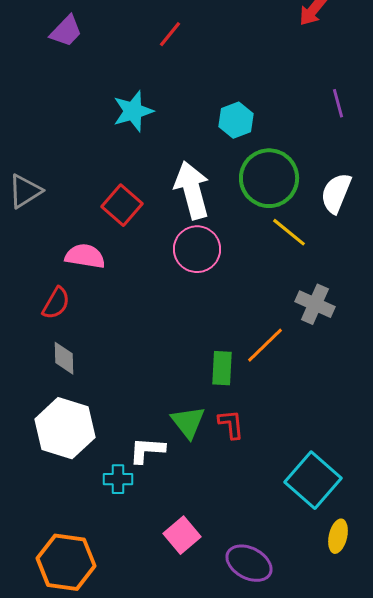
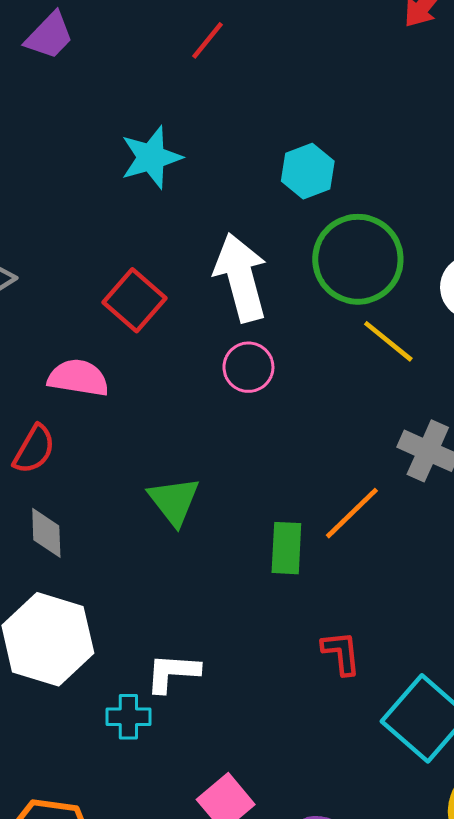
pink circle: (197, 249) -> (248, 367), size x0.7
green triangle: (188, 422) -> (174, 501), moved
red L-shape: (231, 424) -> (341, 653), moved

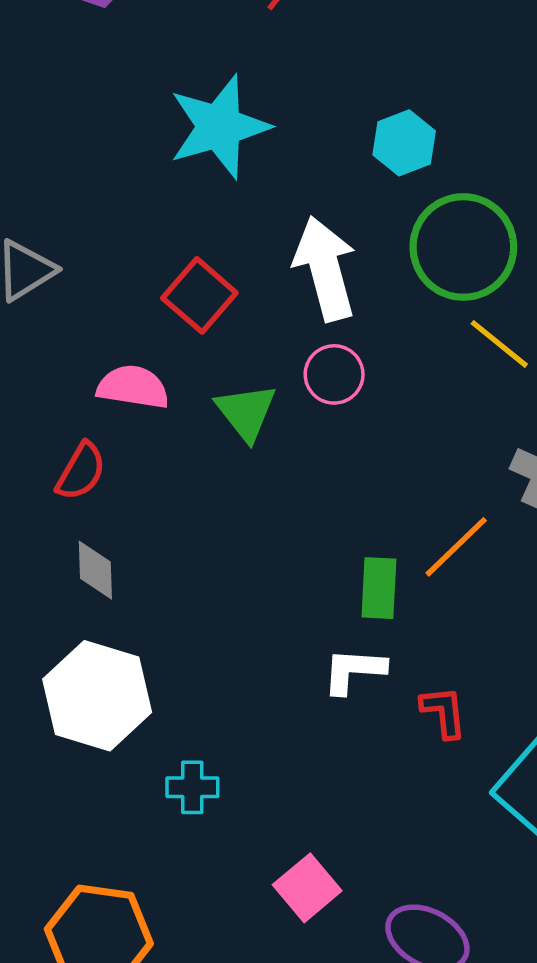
cyan star: (151, 157) -> (219, 127), size x1.4
green triangle: (174, 501) -> (246, 412), moved
white L-shape: (172, 673) -> (354, 671), moved

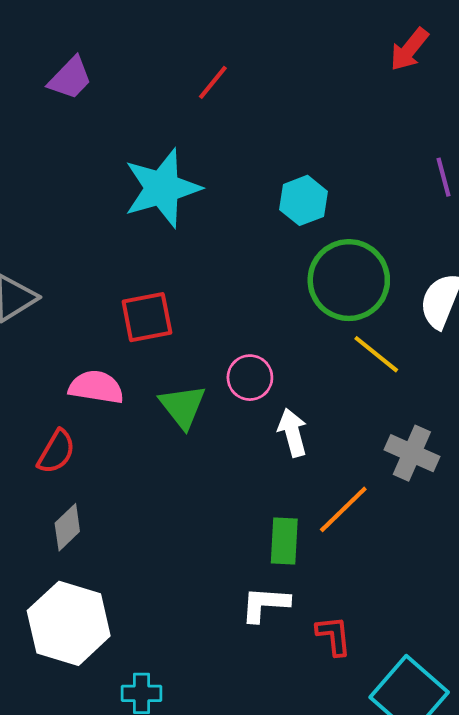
white arrow: (325, 269) -> (293, 432), moved, size x0.6
red square: (199, 295) -> (147, 317), turned 38
gray diamond: (95, 570) -> (67, 527), turned 48

